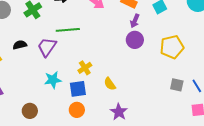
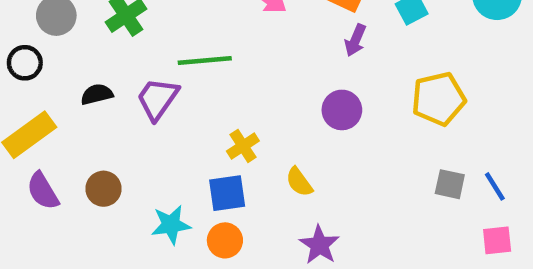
purple circle: (135, 40) -> (342, 110), moved
cyan star: (53, 80) -> (171, 225), moved
brown circle: (30, 111) -> (103, 189), moved

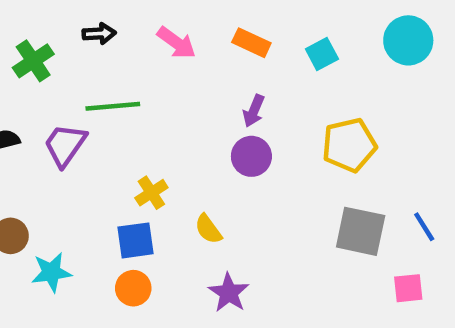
purple arrow: (355, 40) -> (254, 111), moved
gray square: (450, 184) -> (361, 231), size x1.6
blue line: (495, 186) -> (424, 227), moved
cyan star: (171, 225) -> (51, 272), moved

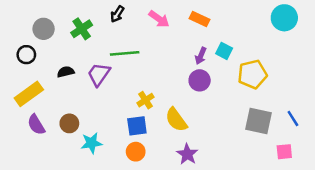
black arrow: (99, 34) -> (117, 14), turned 126
cyan square: (322, 54) -> (224, 51), moved, turned -35
yellow semicircle: (208, 229) -> (176, 120), size x1.5

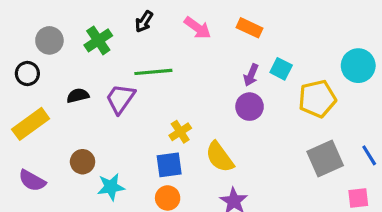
cyan circle: (284, 18) -> (358, 66), moved
gray square: (259, 121) -> (325, 159), turned -36
purple semicircle: (36, 125) -> (32, 181), moved, turned -30

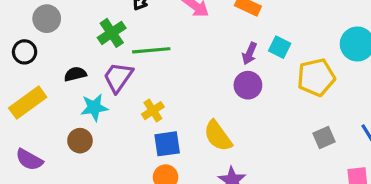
green cross: (98, 40) -> (112, 33), moved
yellow cross: (180, 132) -> (153, 111), moved
gray square: (325, 159) -> (324, 137), size x0.6
cyan star: (111, 187) -> (94, 107), moved

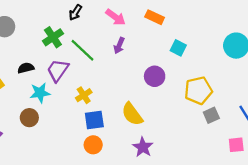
green line: (151, 50) -> (83, 50), turned 48
purple arrow: (250, 53) -> (119, 46), moved
yellow pentagon: (316, 77) -> (198, 90), moved

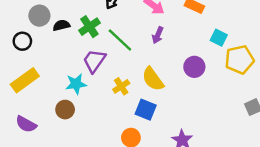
black semicircle: (26, 68) -> (61, 25), moved
yellow pentagon: (198, 90) -> (239, 60), moved
yellow semicircle: (132, 114) -> (153, 79), moved
blue square: (94, 120) -> (146, 110), moved, turned 30

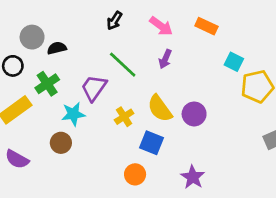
green cross: (89, 27) -> (47, 84), moved
purple circle: (194, 67) -> (194, 114), moved

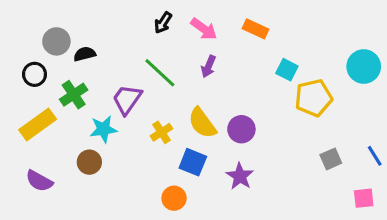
black arrow: (114, 21) -> (163, 23), moved
purple star: (193, 177) -> (240, 176), moved

